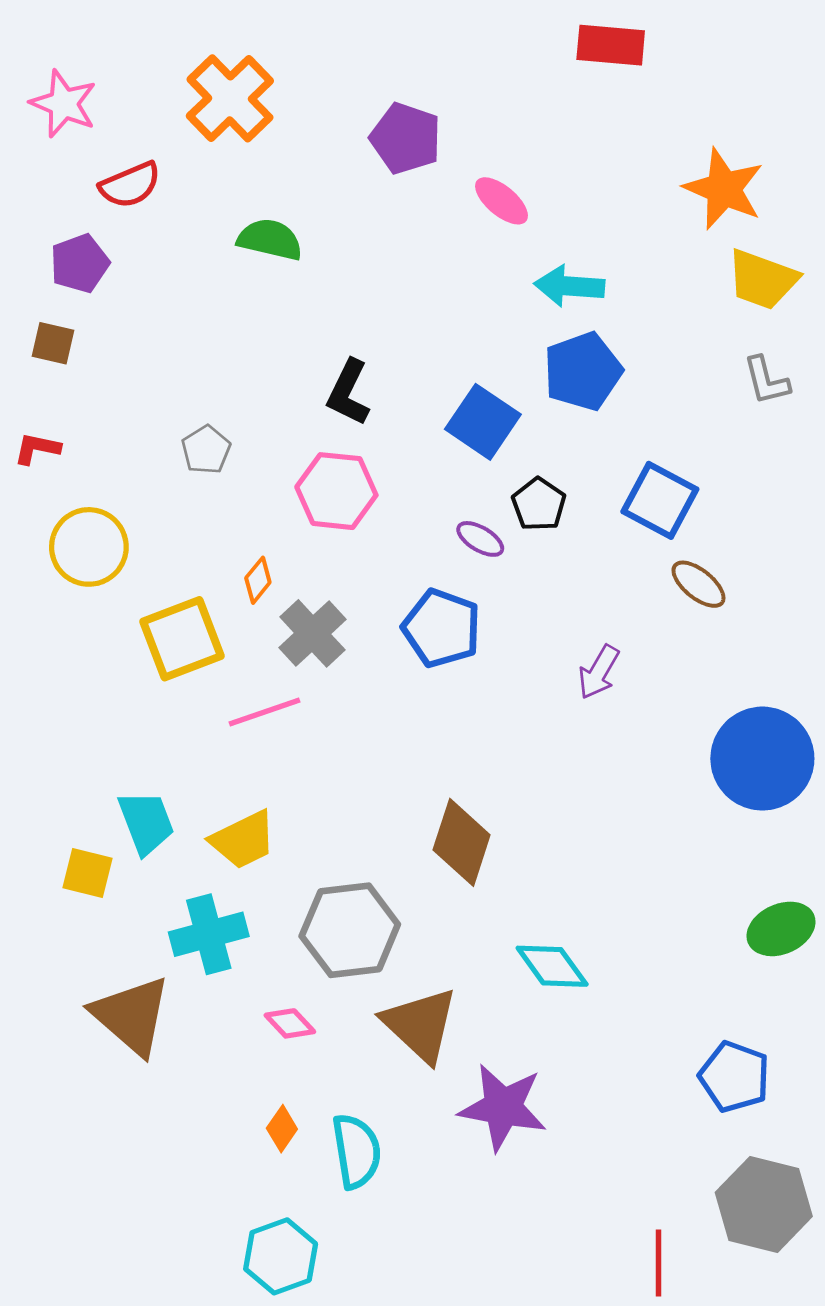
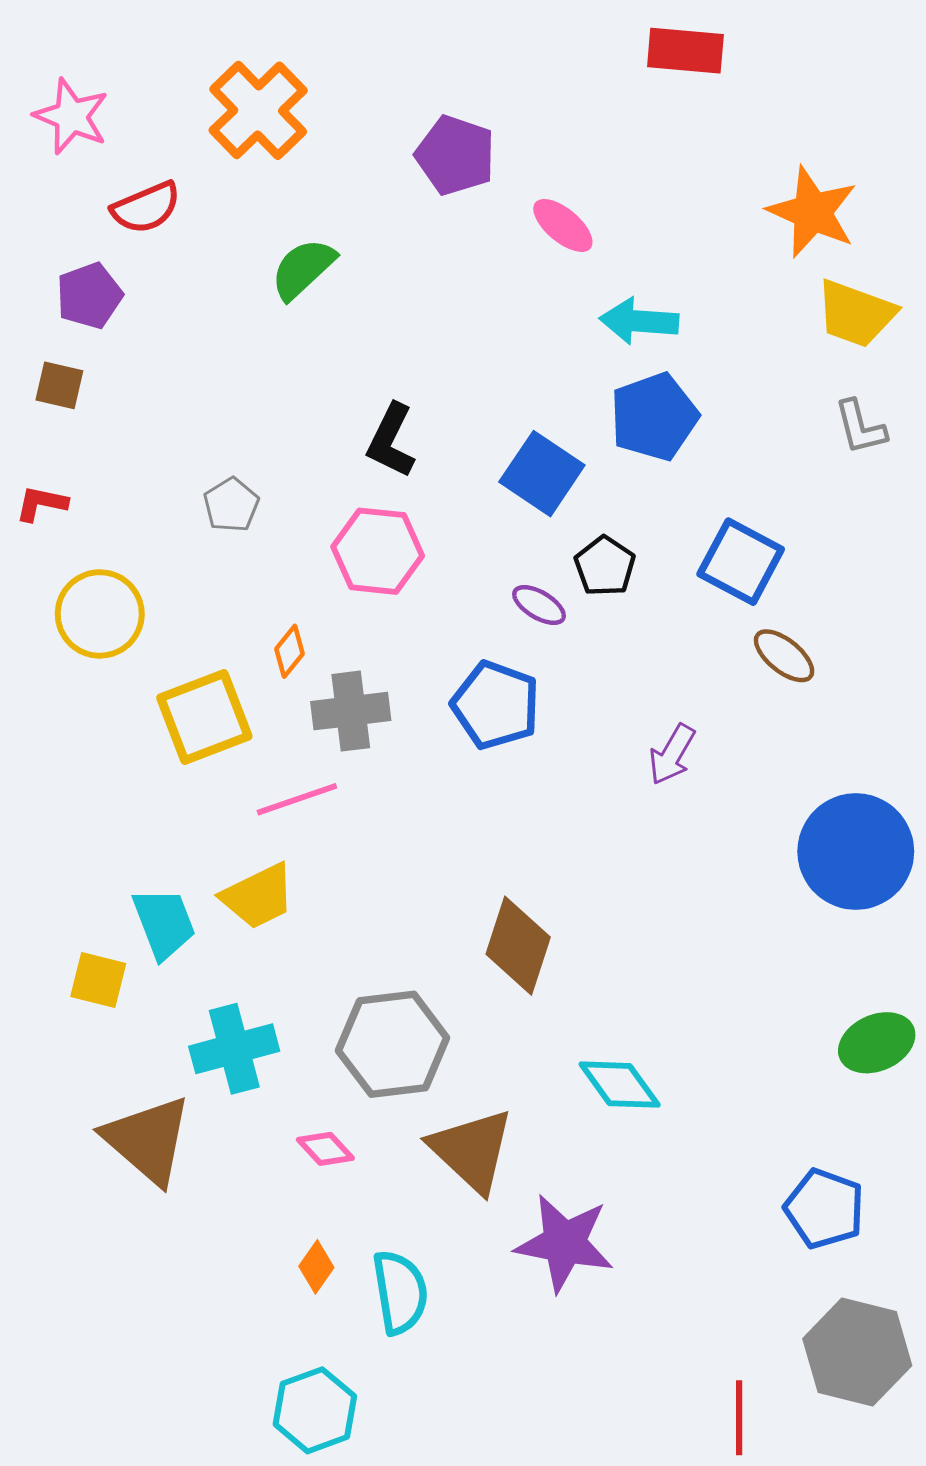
green semicircle: (270, 239) -> (303, 269), turned -56
gray cross: (313, 633) -> (351, 711), turned 36
yellow trapezoid: (243, 840) -> (258, 896), moved

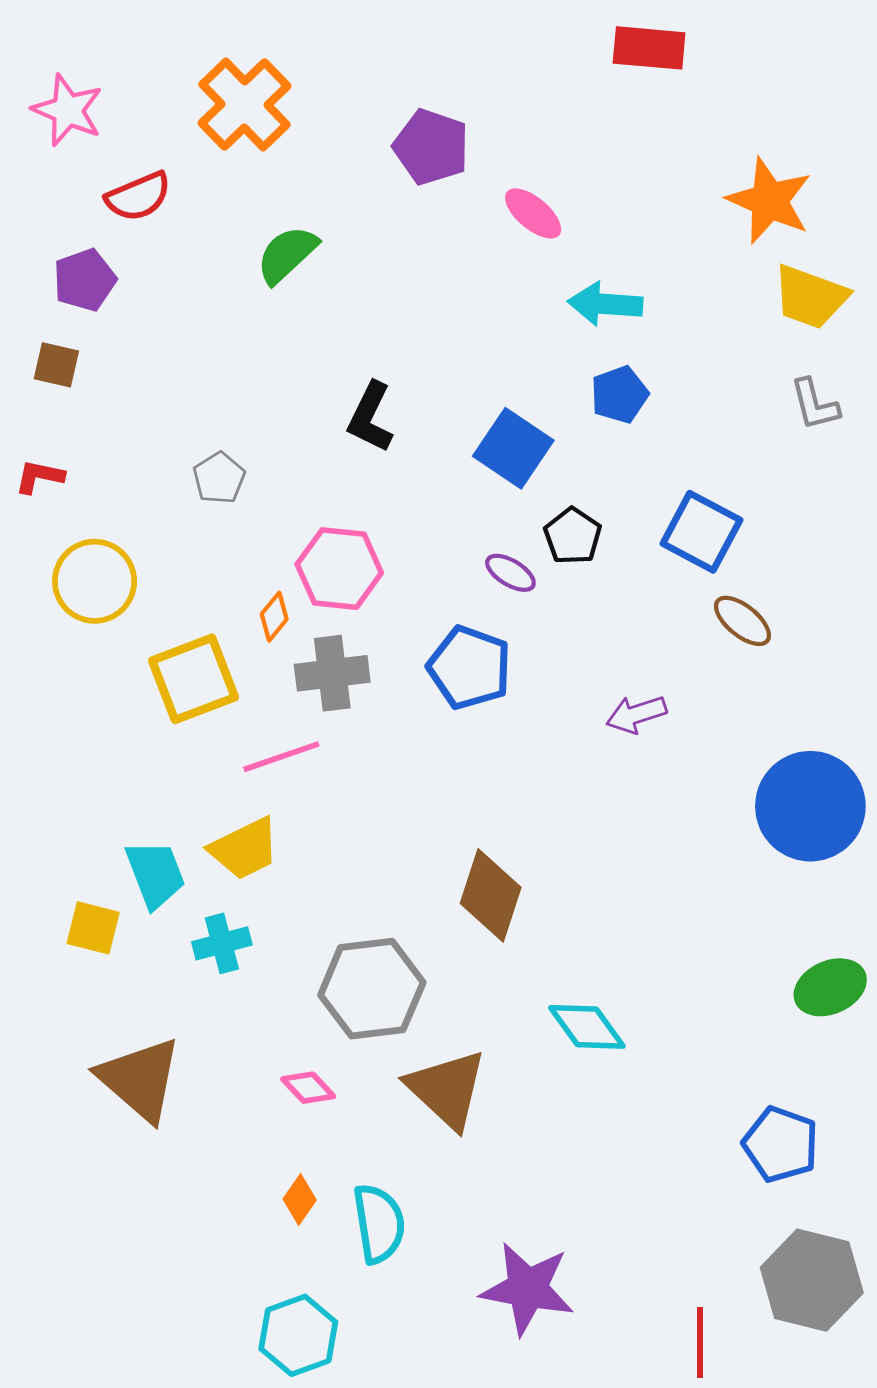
blue pentagon: (654, 417) -> (619, 395), size x0.7
pink hexagon: (378, 551) -> (339, 569), moved
purple arrow: (672, 754) -> (636, 714), turned 42
cyan cross: (234, 1049) -> (222, 943), moved, size x0.7
purple star: (564, 1243) -> (527, 1289), moved

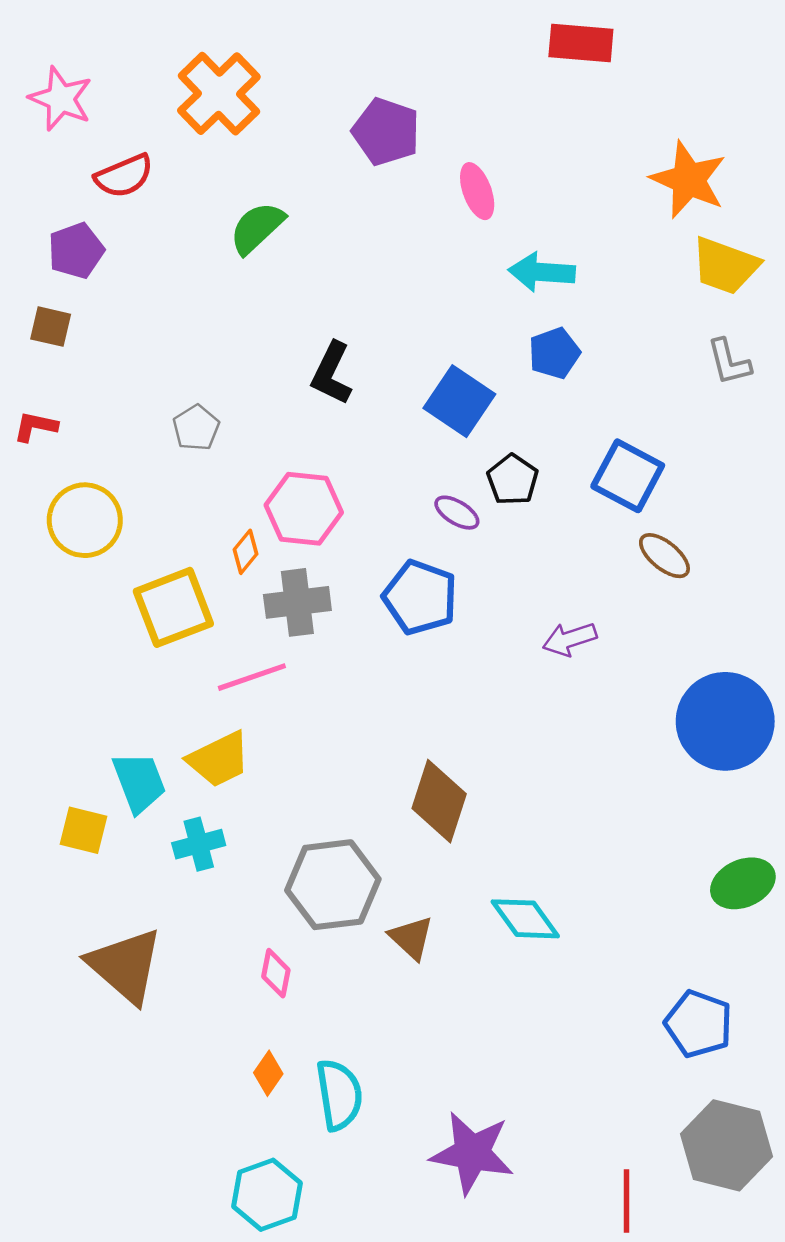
pink ellipse: (533, 213) -> (477, 191), turned 30
pink diamond: (308, 1088) -> (276, 973), turned 54
brown triangle: (447, 1089) -> (411, 938), moved, size x0.6

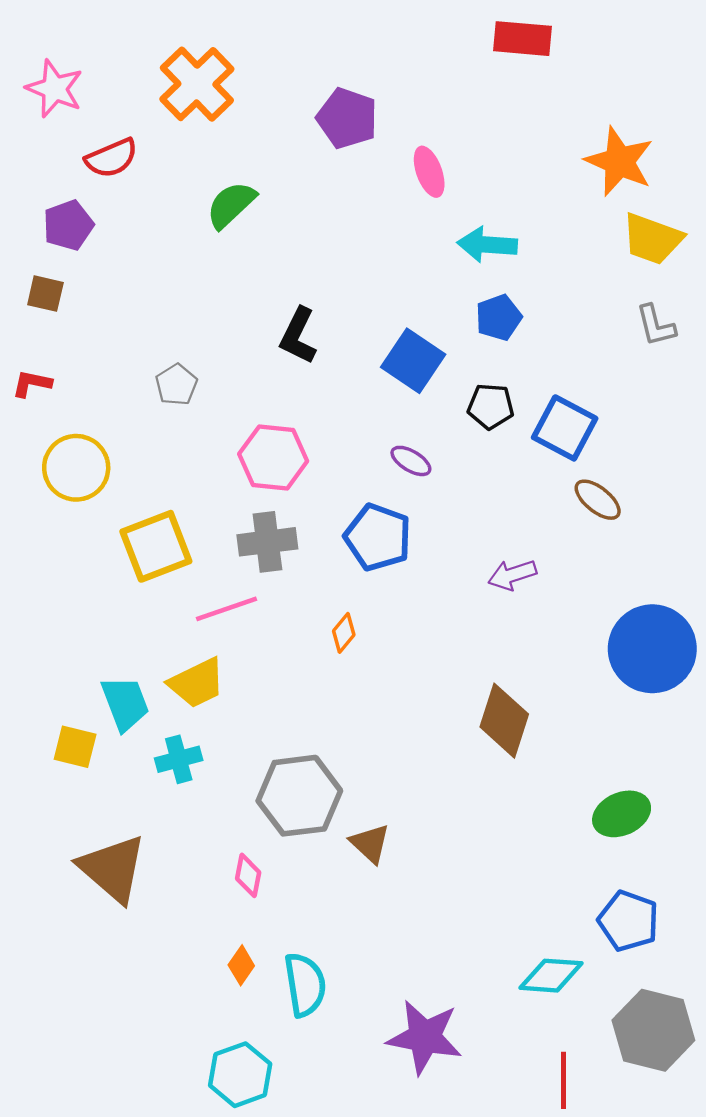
black pentagon: (513, 480) -> (491, 406), moved, turned -30
orange diamond: (246, 552) -> (344, 633), moved
brown diamond: (439, 801) -> (504, 721), moved
green ellipse: (743, 883) -> (622, 814), moved
cyan diamond: (525, 919) -> (551, 976), moved, turned -50

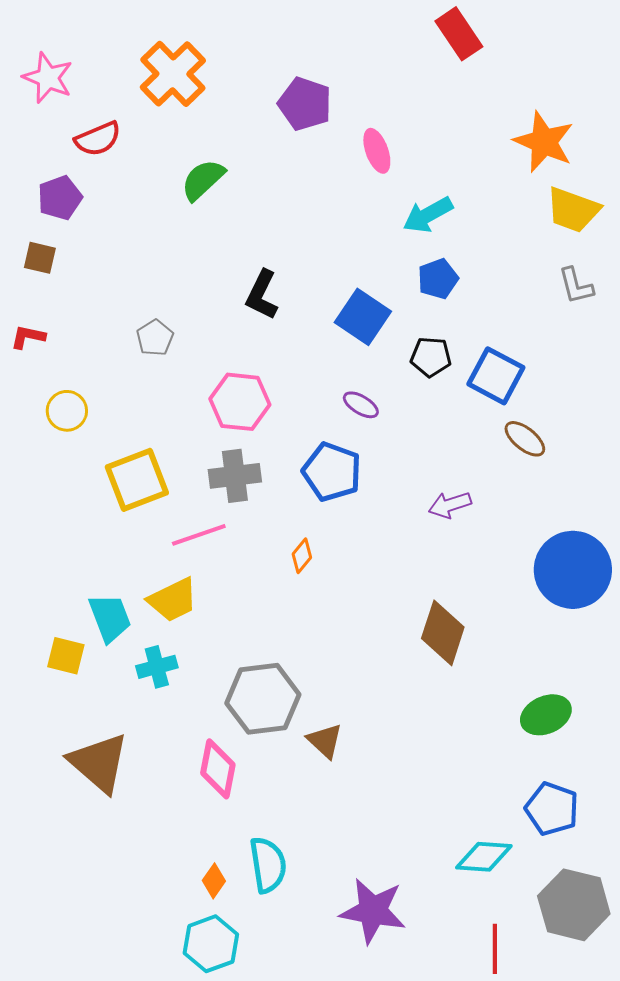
red rectangle: (523, 39) -> (459, 34), turned 51
cyan arrow: (487, 245) -> (428, 215), turned -33
yellow circle: (76, 468) -> (67, 411), size x0.7
pink diamond: (248, 875) -> (218, 769), size x1.5
orange diamond: (241, 965) -> (214, 881), moved

